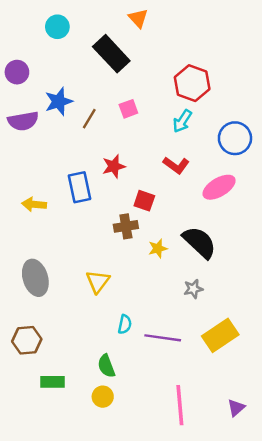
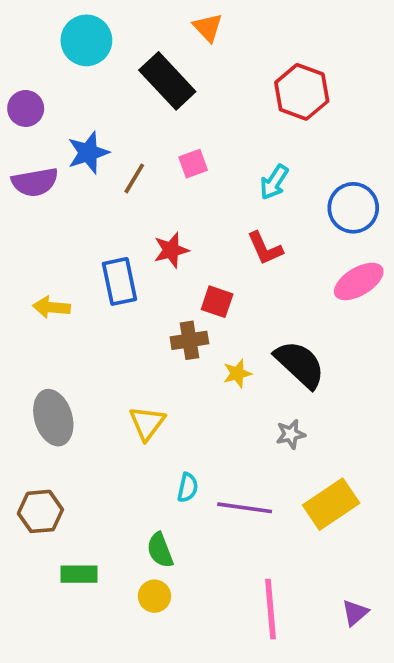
cyan circle: (57, 27) -> (86, 40), size x1.4
red hexagon: (192, 83) -> (302, 92), moved
red L-shape: (176, 165) -> (265, 248), turned 30
pink ellipse: (219, 187) -> (359, 281), moved

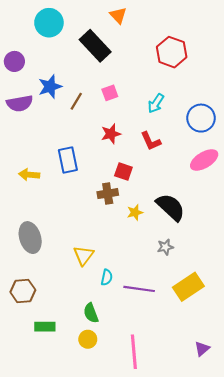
red star: (171, 250) -> (111, 134), moved
yellow triangle: (147, 423) -> (84, 255), moved
pink line: (270, 609) -> (134, 352), moved

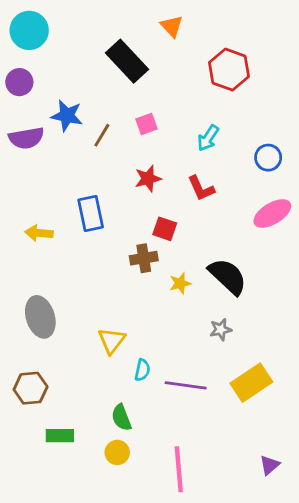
orange triangle: (118, 15) -> (172, 26), moved
cyan circle: (49, 23) -> (29, 30), moved
blue star: (50, 87) -> (67, 116), turned 30
blue circle: (201, 118) -> (268, 158), size x0.7

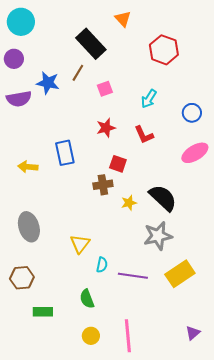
brown line: (102, 135) -> (78, 73), moved
gray star: (221, 329) -> (158, 236), size x1.8
yellow circle: (117, 452) -> (91, 336), moved

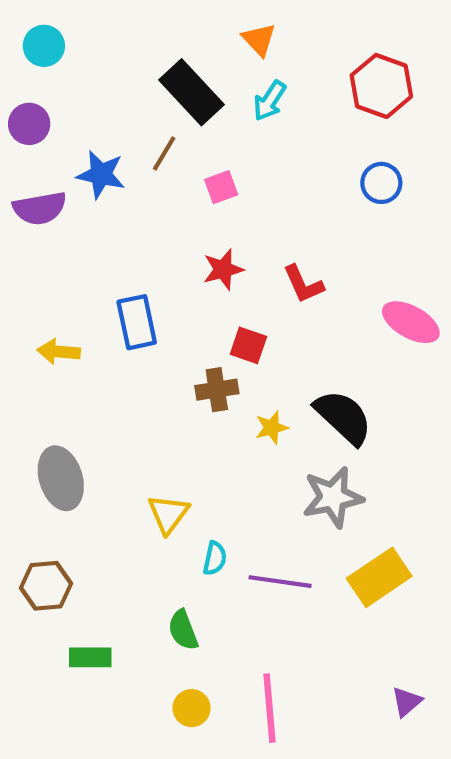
cyan circle: (21, 22) -> (44, 46), size x0.7
red hexagon: (164, 50) -> (381, 86), moved
cyan arrow: (149, 99) -> (270, 101), moved
blue circle: (192, 113) -> (381, 183), moved
pink ellipse: (195, 153) -> (411, 322), turned 60

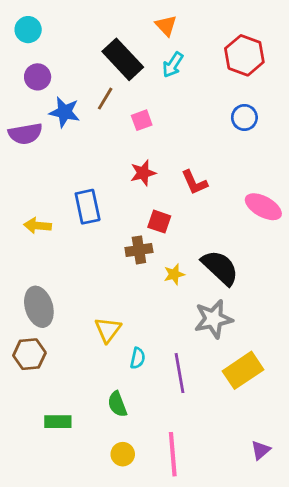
purple circle: (29, 124) -> (38, 77), moved
purple line: (280, 582) -> (180, 373), turned 72
brown hexagon: (46, 586) -> (29, 354), moved

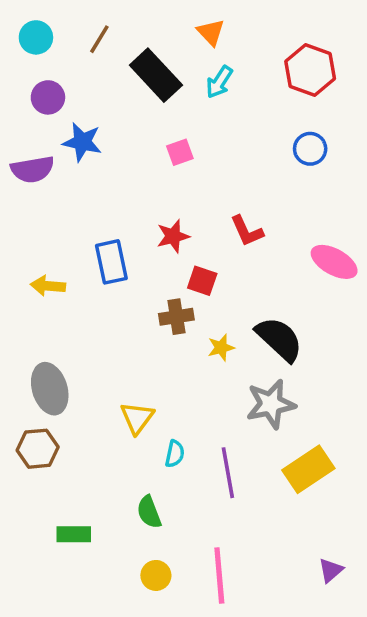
brown line: (105, 99) -> (99, 39), moved
red star: (143, 173) -> (173, 236), moved

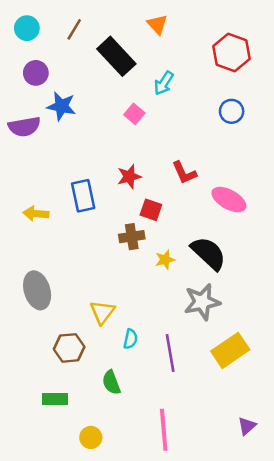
cyan arrow: (219, 82) -> (164, 83), moved
pink square: (180, 152) -> (134, 114), turned -30
pink ellipse: (334, 262) -> (229, 200), moved
brown hexagon: (38, 449) -> (69, 348), moved
yellow circle: (156, 575) -> (91, 437), moved

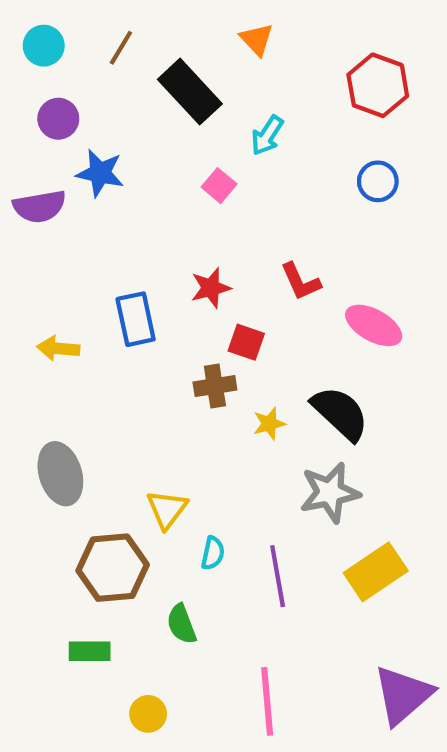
brown hexagon: (69, 348) -> (113, 568), size x1.4
purple triangle: (247, 426) -> (403, 695), size x2.0

